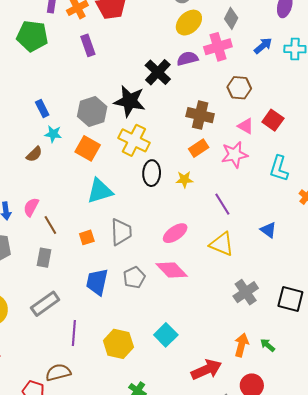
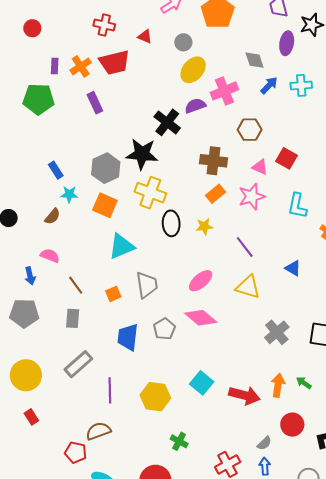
gray diamond: (231, 18) -> (255, 60), moved, turned -40
pink semicircle: (31, 207) -> (50, 256), moved, turned 90
red arrow: (206, 370) -> (244, 395), moved, turned 44

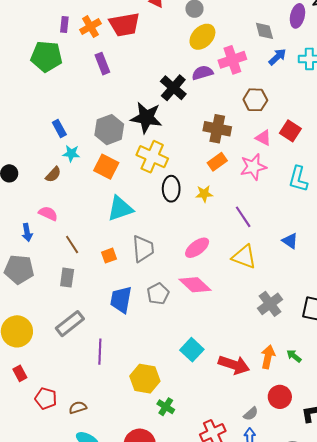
yellow hexagon: (155, 397) -> (145, 379), moved
brown semicircle: (98, 431) -> (78, 408), moved, size x0.7
red pentagon: (76, 452) -> (46, 398), moved

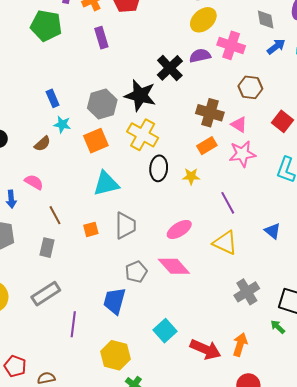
pink cross: (232, 60) -> (231, 45), turned 32
pink triangle: (263, 138) -> (239, 124), moved
orange square: (106, 167) -> (96, 141), turned 35
blue trapezoid: (121, 300) -> (114, 301), moved
green arrow: (294, 356) -> (278, 327), moved

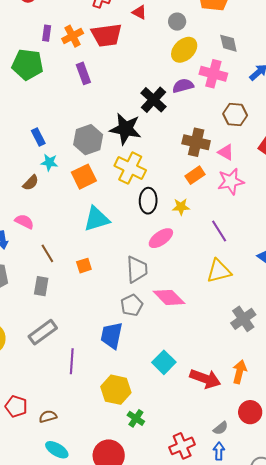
gray diamond: (266, 19) -> (228, 43), moved
gray trapezoid: (125, 226) -> (137, 269), moved
pink ellipse: (179, 229) -> (161, 238), moved
yellow triangle: (225, 243) -> (219, 271), turned -36

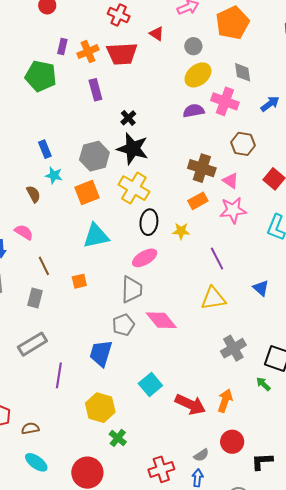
black cross: (153, 100) -> (128, 118), moved, size x0.6
brown semicircle: (31, 183) -> (33, 194), turned -78
pink ellipse: (161, 238) -> (145, 258), moved

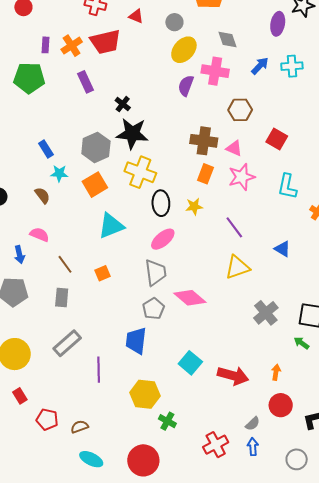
purple semicircle: (194, 111) -> (186, 86), turned -50
orange rectangle: (198, 201) -> (205, 174), turned -30
orange arrow: (225, 401) -> (276, 372), moved, size x0.7

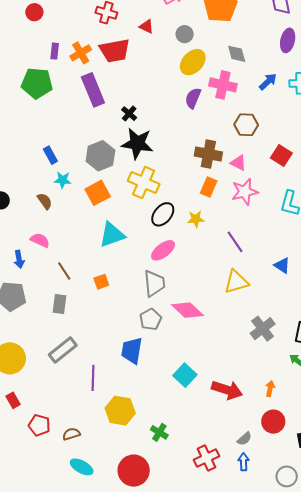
purple rectangle: (85, 82) -> (93, 90), size x1.5
black ellipse: (161, 203) -> (163, 214), turned 40
yellow hexagon: (145, 394) -> (120, 411), moved

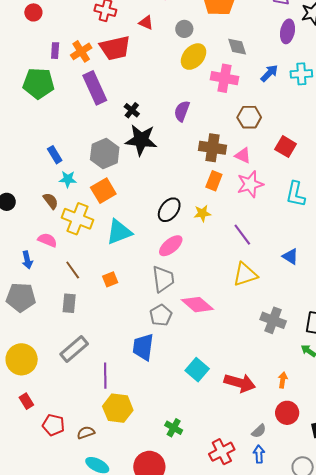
purple semicircle: (193, 98) -> (182, 111), moved
yellow cross: (144, 182) -> (77, 219), moved
gray cross: (263, 329) -> (273, 320), turned -30
yellow hexagon: (120, 411) -> (118, 408), moved

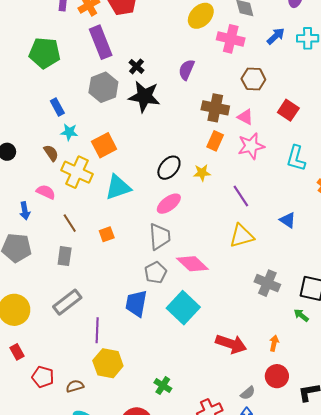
green pentagon: (39, 83) -> (45, 53), moved
gray hexagon: (105, 154) -> (103, 87), moved
cyan square: (197, 370) -> (183, 308), moved, size x1.4

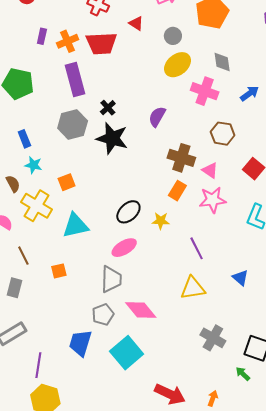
orange square: (104, 145) -> (67, 182), size x0.7

